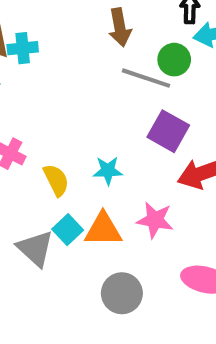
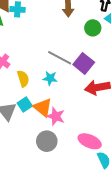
gray line: (146, 78) -> (60, 58), moved
pink star: (155, 220) -> (56, 116), moved
orange triangle: (103, 230) -> (43, 107), turned 30

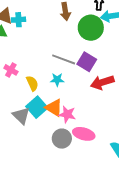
green circle: (93, 28) -> (91, 28), size x1.6
cyan square: (25, 105) -> (37, 107), size x1.5
pink ellipse: (90, 141) -> (84, 134), moved

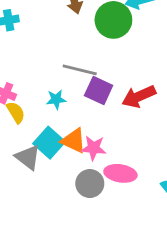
purple square: (87, 62) -> (99, 91), moved
cyan star: (57, 80) -> (56, 99), moved
yellow semicircle: (32, 83) -> (16, 112), moved

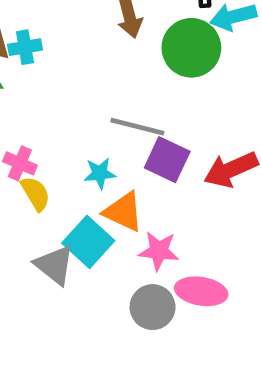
orange triangle: (74, 141) -> (123, 212), moved

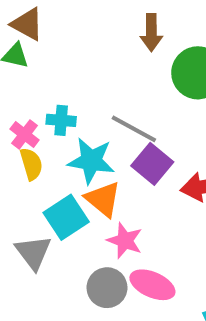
cyan cross: (25, 47) -> (61, 120), moved
cyan star: (100, 173) -> (91, 161), size x1.6
gray triangle: (54, 265) -> (33, 252), moved

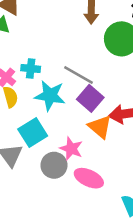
orange triangle: (103, 199) -> (100, 127), moved
gray circle: (107, 288) -> (54, 165), moved

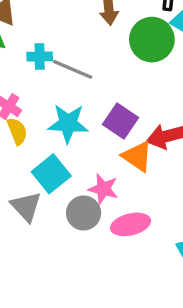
cyan cross: (31, 68) -> (40, 56), moved
gray line: (79, 75) -> (73, 69), moved
pink ellipse: (89, 178) -> (131, 224), turned -32

